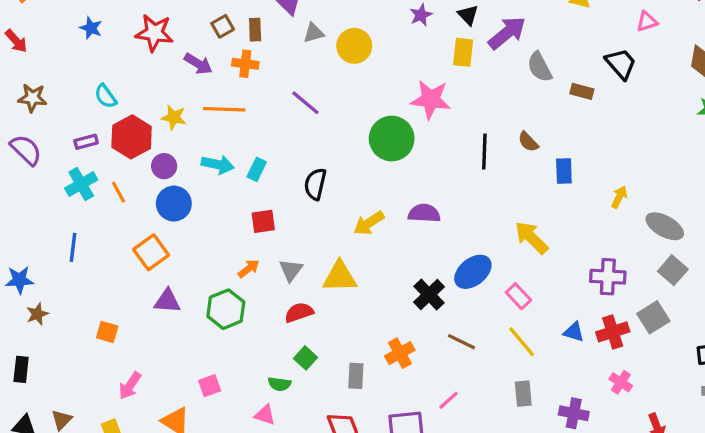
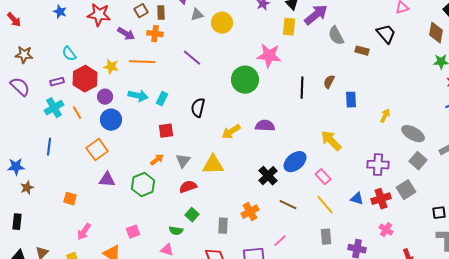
brown semicircle: (528, 142) -> (329, 82), turned 72

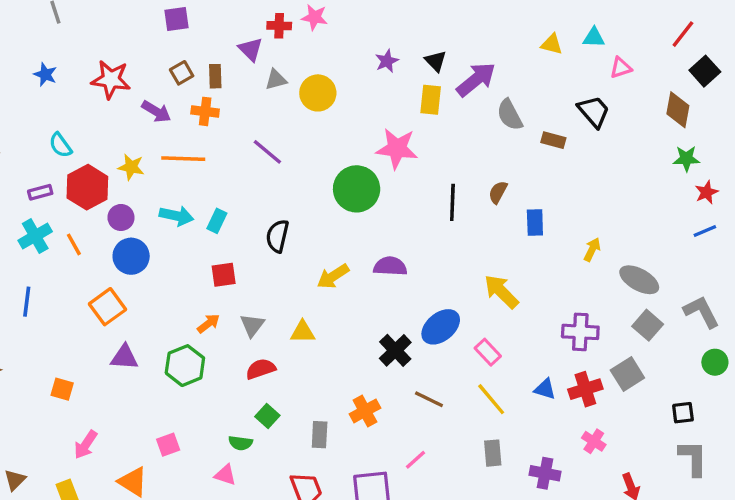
yellow triangle: (213, 165) -> (303, 332), size x0.7

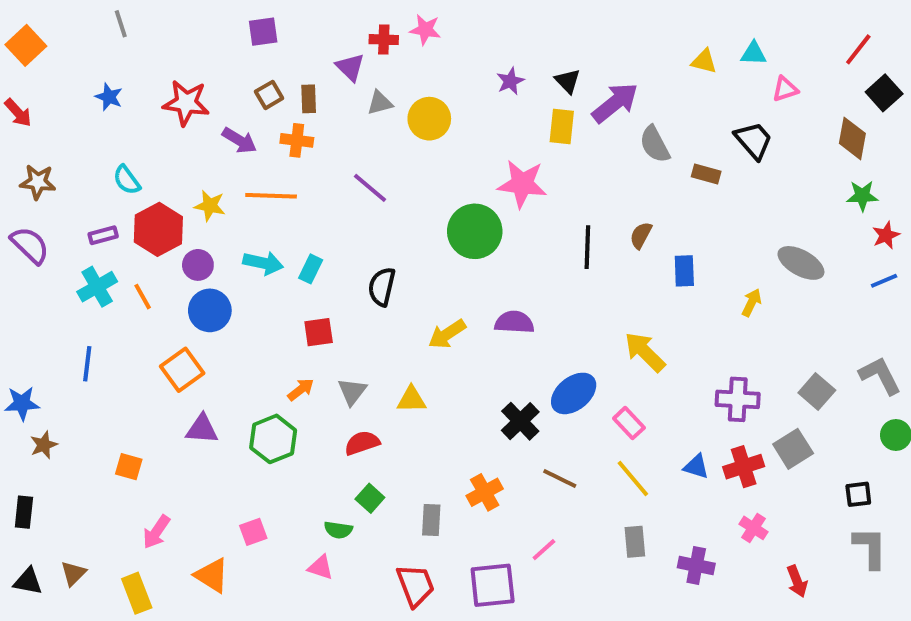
gray ellipse: (639, 280) -> (801, 263), moved

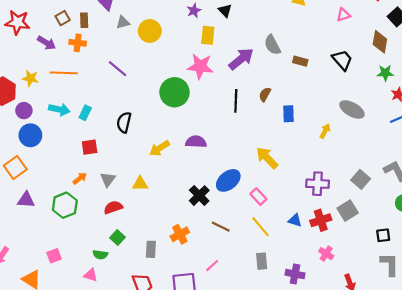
purple arrow: (615, 103) -> (241, 59), moved
yellow rectangle: (562, 127) -> (208, 35), moved
black trapezoid: (754, 140) -> (342, 60), moved

